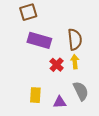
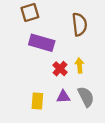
brown semicircle: (75, 39) -> (79, 24), moved
purple triangle: (60, 102) -> (63, 97), moved

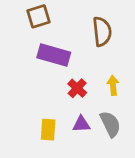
yellow arrow: (79, 65) -> (113, 85), moved

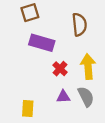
yellow arrow: (113, 85) -> (88, 66), size x1.6
yellow rectangle: (48, 130) -> (28, 108), moved

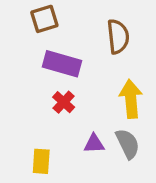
red cross: (60, 69) -> (64, 102), moved

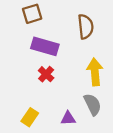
purple triangle: (94, 144) -> (68, 118), moved
yellow rectangle: (41, 161) -> (30, 117), turned 30

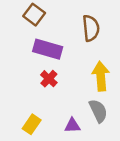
brown square: (32, 14) -> (34, 15), turned -36

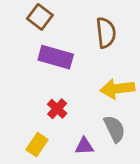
yellow arrow: (101, 76) -> (117, 89), turned -92
red cross: (49, 79) -> (57, 109), moved

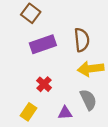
brown semicircle: (106, 33) -> (82, 40), moved
purple rectangle: (56, 57) -> (43, 44), turned -35

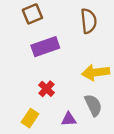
brown square: (31, 13) -> (32, 14), turned 30
brown semicircle: (82, 40) -> (89, 21), moved

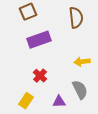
yellow arrow: (96, 72) -> (82, 62), size x0.7

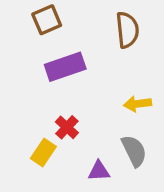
yellow rectangle: (26, 101) -> (43, 153), moved

